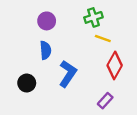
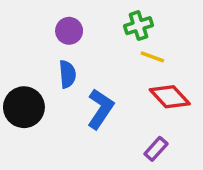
red diamond: (115, 65) -> (170, 97), turned -72
black circle: (27, 83) -> (24, 107), moved, size x1.5

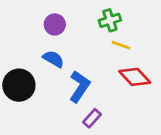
blue semicircle: (67, 74) -> (53, 59), turned -55
purple rectangle: (156, 149) -> (92, 118), moved

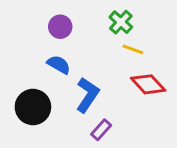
green cross: (110, 20) -> (121, 22), turned -30
black circle: (19, 85) -> (33, 107), moved

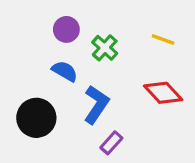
green cross: (121, 22) -> (105, 48), moved
yellow line: (133, 49) -> (163, 39), moved

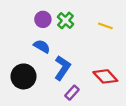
green cross: (105, 48) -> (66, 20), moved
red diamond: (163, 93) -> (105, 76), moved

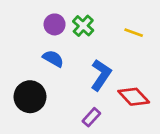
blue L-shape: (62, 68) -> (101, 75), moved

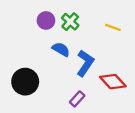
blue semicircle: (53, 59) -> (61, 49), moved

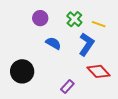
green cross: (70, 22) -> (74, 19), moved
blue L-shape: (85, 63) -> (86, 44), moved

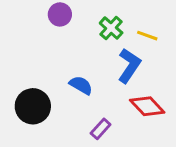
purple circle: (40, 18) -> (60, 14), moved
blue semicircle: (53, 43) -> (81, 85), moved

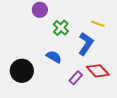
green cross: (111, 28) -> (61, 28), moved
purple rectangle: (101, 129) -> (76, 78), moved

